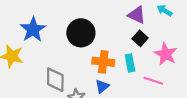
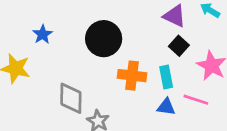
blue star: (33, 29) -> (43, 34), size x0.6
blue triangle: (102, 86) -> (166, 107), moved, turned 48

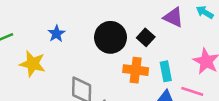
black square: (179, 46) -> (146, 37), moved

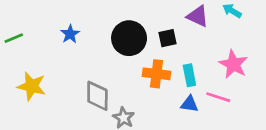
black square: (146, 37) -> (167, 38), turned 36
yellow star: (33, 64) -> (32, 86), moved

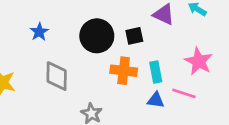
gray diamond: (97, 96) -> (57, 76), moved

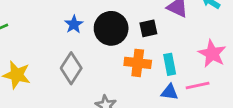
blue star: (39, 32) -> (74, 24), moved
gray diamond: (57, 76) -> (71, 68), turned 32
pink line: (184, 93) -> (198, 86), turned -30

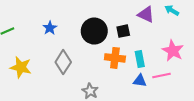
blue star: (74, 24) -> (50, 28), moved

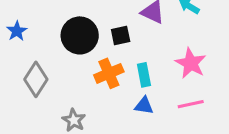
orange cross: (115, 58) -> (109, 73), turned -30
pink line: (161, 76) -> (191, 104), moved

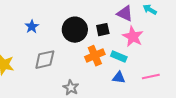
pink star: (191, 63) -> (133, 37), moved
cyan rectangle: (144, 75) -> (119, 57), turned -56
gray diamond: (36, 79) -> (45, 60), turned 45

